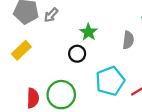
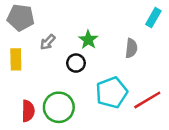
gray arrow: (51, 15) -> (48, 42), moved
yellow rectangle: (21, 50) -> (16, 59), turned -48

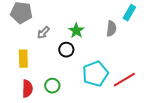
gray semicircle: (131, 48) -> (111, 29), moved
yellow rectangle: (16, 59) -> (23, 59), moved
green circle: (59, 107) -> (52, 86), size x0.6

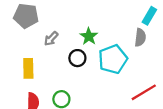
gray semicircle: (111, 29) -> (140, 37), moved
cyan pentagon: (95, 74) -> (113, 59), moved

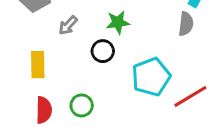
green star: (89, 36) -> (118, 22), turned 30
cyan pentagon: (113, 59) -> (151, 77), moved

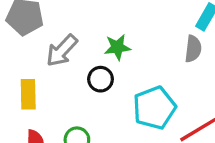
gray arrow: (68, 25) -> (62, 51), size x1.5

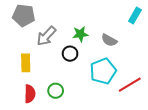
gray semicircle: (193, 49) -> (109, 40), moved, turned 112

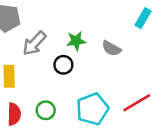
cyan pentagon: (103, 71) -> (92, 109), moved

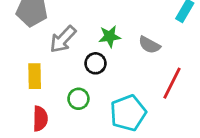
red line: (137, 103) -> (172, 83), moved, turned -32
green circle: (46, 110) -> (78, 99), moved

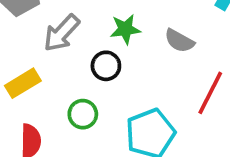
yellow rectangle: (35, 76) -> (23, 83), turned 60

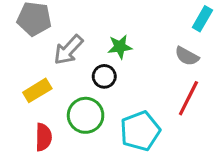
gray semicircle: (179, 41) -> (187, 56), moved
green circle: (83, 114) -> (86, 115), size x1.5

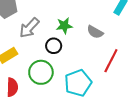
gray semicircle: (187, 56) -> (95, 32), moved

